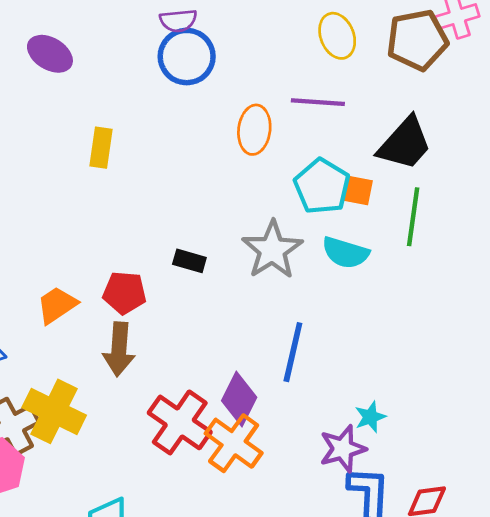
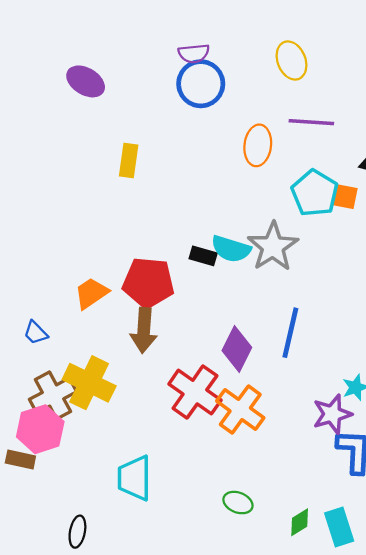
yellow ellipse: (337, 36) -> (291, 60), moved
cyan semicircle: (345, 253) -> (231, 249), moved
red pentagon: (125, 293) -> (148, 283), size x1.4
purple diamond: (239, 399) -> (237, 349), moved

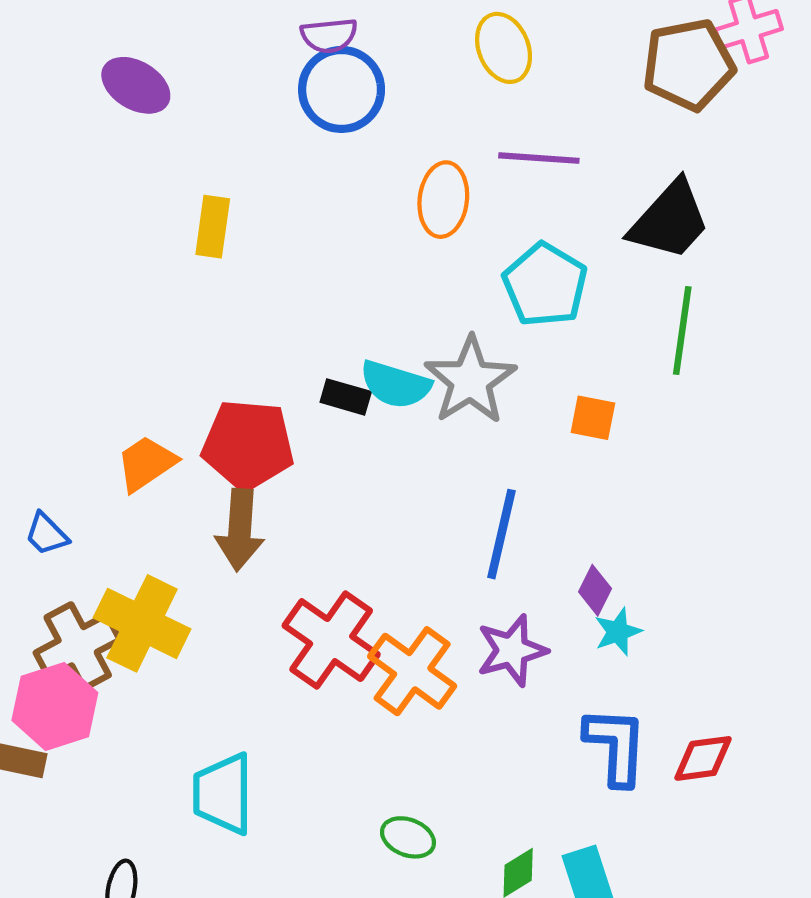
orange square: (345, 197) -> (593, 418), moved
purple diamond: (237, 349) -> (595, 590), moved, size x0.6
purple star: (332, 414) -> (512, 650), moved

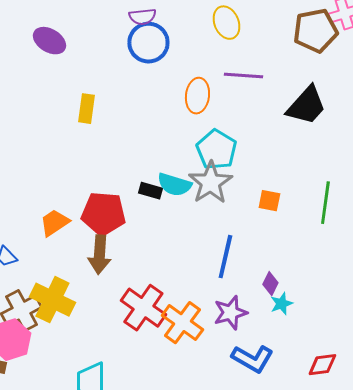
cyan pentagon: (545, 285) -> (216, 150), moved
green line: (682, 330) -> (325, 203), moved
blue L-shape: (616, 746) -> (252, 359), moved, turned 117

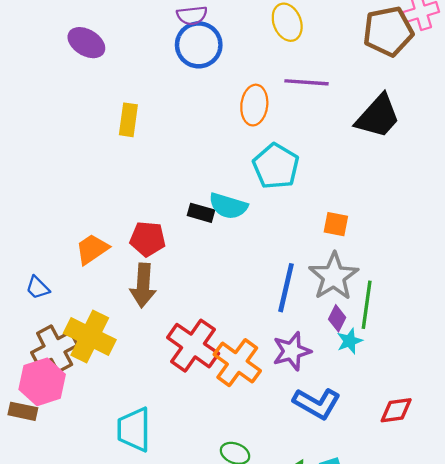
gray star: (210, 183) -> (334, 276), moved
green line: (325, 203) -> (367, 305), moved
red pentagon: (103, 214) -> (148, 239), size x0.7

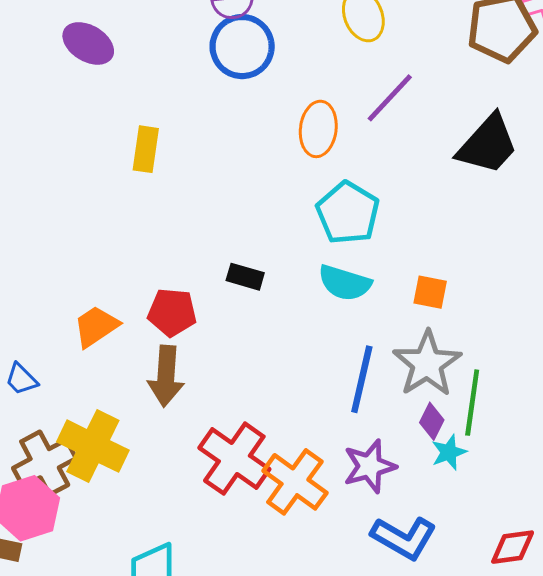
purple line: (306, 82) -> (390, 98), turned -51
cyan semicircle: (228, 206) -> (345, 283), moved

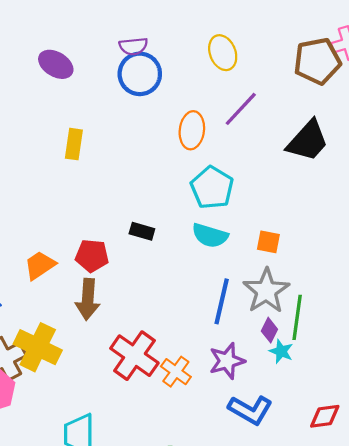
purple ellipse: (88, 43) -> (56, 64), moved
cyan star: (449, 452) -> (281, 351), turned -30
orange cross: (295, 482) -> (176, 372), size x0.7

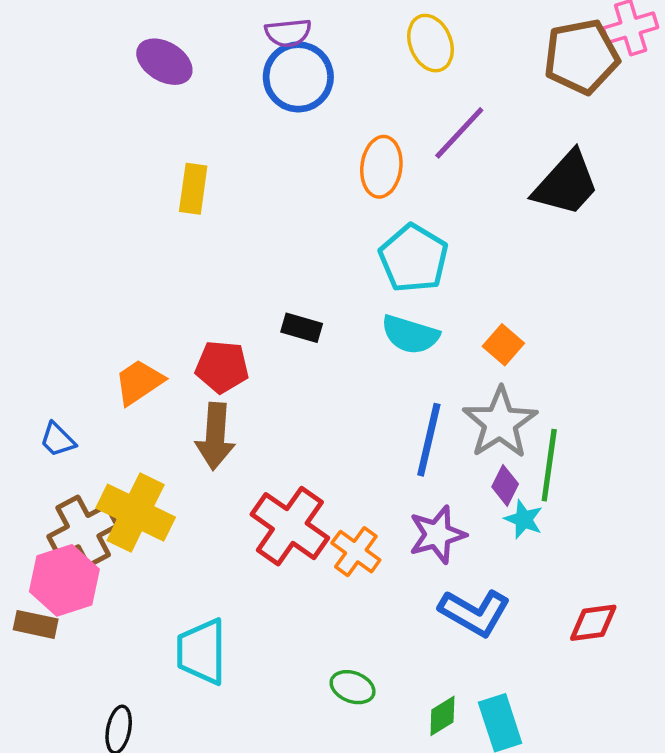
orange square: (268, 242) -> (503, 345), turned 30

